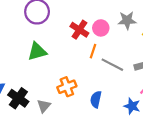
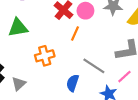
gray line: (112, 65) -> (94, 66), moved
orange cross: (67, 87) -> (45, 56), moved

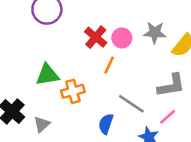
green triangle: (18, 28) -> (47, 75), moved

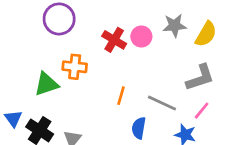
orange line: (109, 65) -> (121, 96), moved
green triangle: (47, 75) -> (46, 84), moved
orange cross: (73, 91) -> (75, 67), moved, turned 30

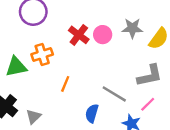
orange cross: (75, 67) -> (42, 54), turned -30
orange line: (121, 96) -> (65, 84), moved

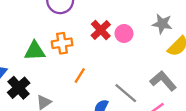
gray star: (132, 28) -> (162, 24), moved
gray L-shape: (150, 76) -> (163, 81), turned -128

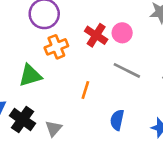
orange cross: (62, 43) -> (56, 47), moved
gray line: (126, 93) -> (127, 70), moved

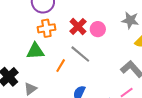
gray line: (127, 70) -> (80, 54), moved
green triangle: (30, 75) -> (35, 51), moved

